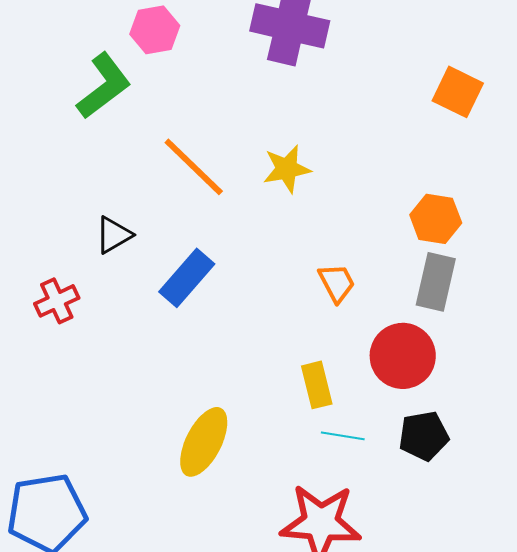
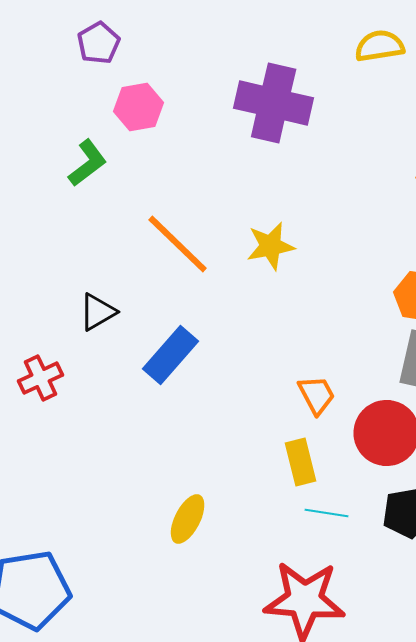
green L-shape: (104, 86) -> (88, 163), size x0.7
orange trapezoid: (337, 283) -> (317, 395), moved
yellow ellipse: (204, 442) -> (188, 519), size x0.7

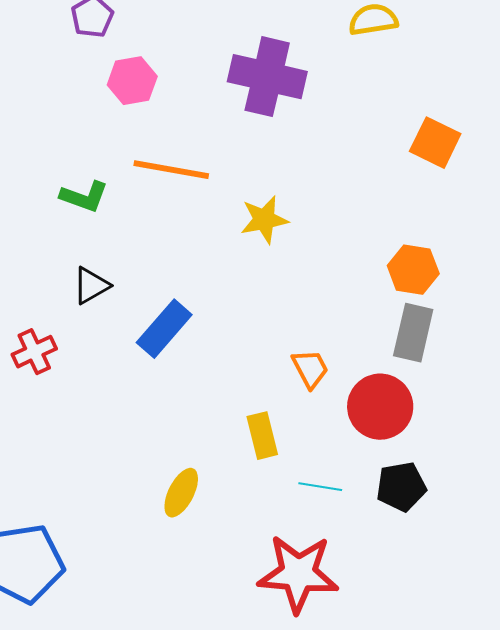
green L-shape: (88, 163) -> (84, 197), moved, turned 57
orange line: (178, 244) -> (171, 170), moved, turned -34
yellow rectangle: (301, 462) -> (262, 436), moved

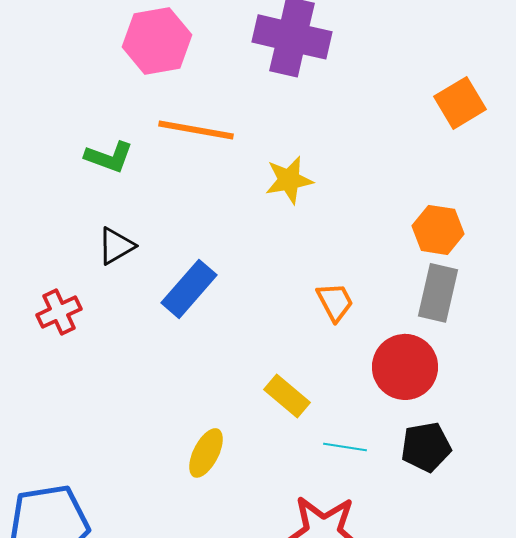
pink hexagon: (132, 81) -> (157, 41), size x1.4
orange square: (435, 143) -> (460, 103), turned 33
orange trapezoid: (310, 369) -> (335, 302), moved
yellow rectangle: (262, 436) -> (287, 396), turned -36

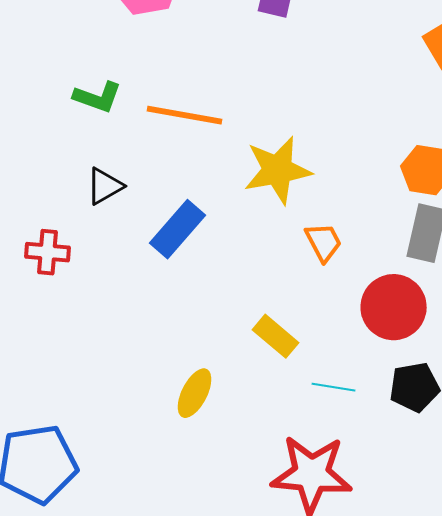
orange line: (196, 130) -> (185, 115), moved
yellow star: (289, 180) -> (278, 170), moved, size x1.4
red cross: (59, 312) -> (48, 252), turned 30

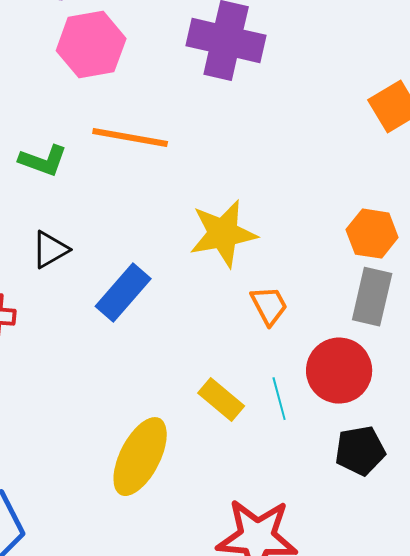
orange line: (185, 115) -> (130, 138), moved
cyan line: (334, 387) -> (279, 399), moved, turned 66
yellow ellipse: (195, 393) -> (140, 457), size x1.6

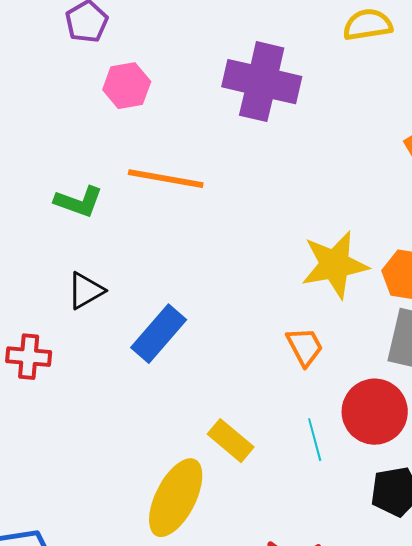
pink hexagon: (91, 45) -> (127, 86), size x0.7
yellow star: (223, 234) -> (335, 265), moved
yellow rectangle: (221, 400) -> (231, 441), moved

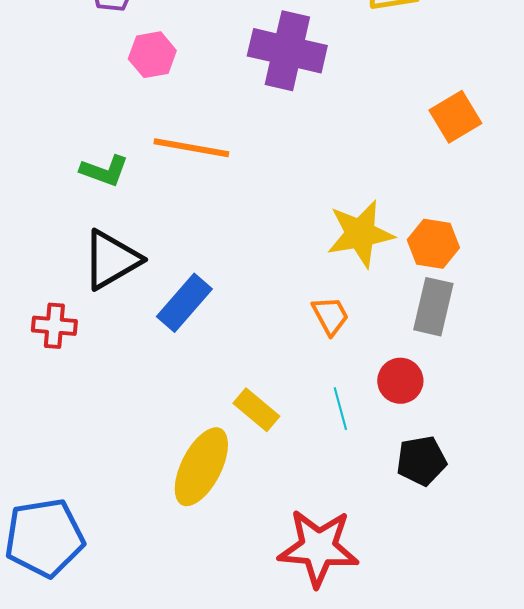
black triangle: (86, 291) -> (111, 260), size x1.6
red circle: (375, 412) -> (400, 381), size x0.7

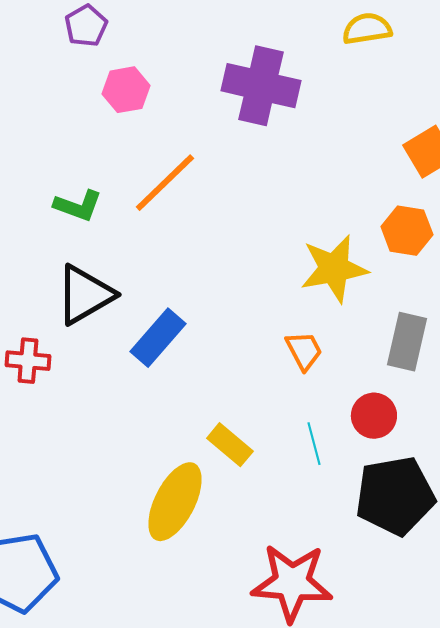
orange line: (191, 148) -> (165, 183), turned -54
orange hexagon: (433, 244) -> (407, 231), moved
black pentagon: (421, 461) -> (395, 496), size x1.6

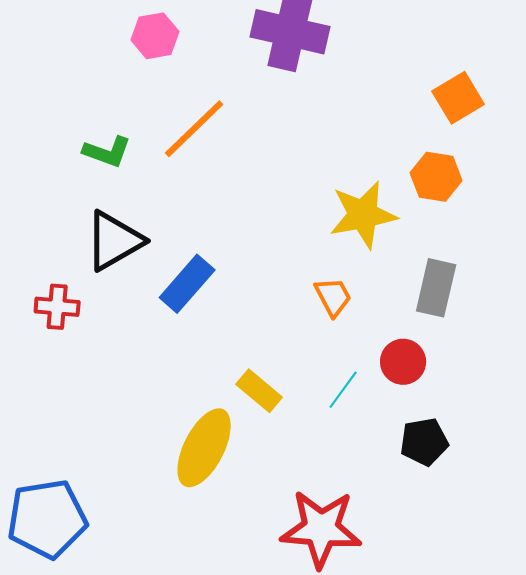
cyan line: (314, 444) -> (343, 390), turned 51
black pentagon: (395, 496) -> (424, 442), size x0.6

